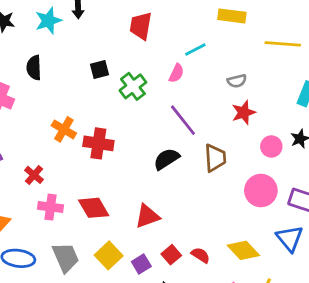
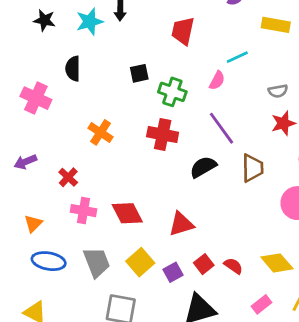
green cross: (133, 86) -> (172, 92), turned -36
red cross: (98, 143) -> (163, 135), moved

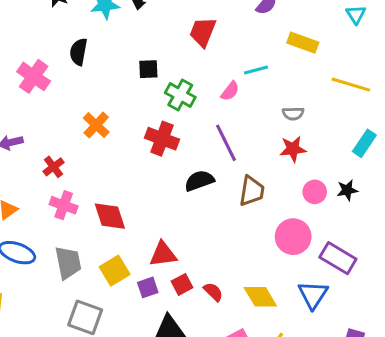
red triangle: (181, 224) -> (163, 254), moved

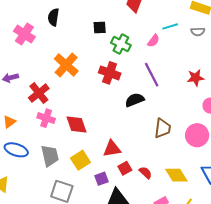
gray semicircle: (293, 114) -> (198, 32), moved
orange cross: (96, 125) -> (66, 65), size x1.4
red cross: (54, 167) -> (39, 93), size x1.5
brown trapezoid: (252, 191) -> (163, 128), moved
purple square: (148, 287) -> (102, 179), moved

